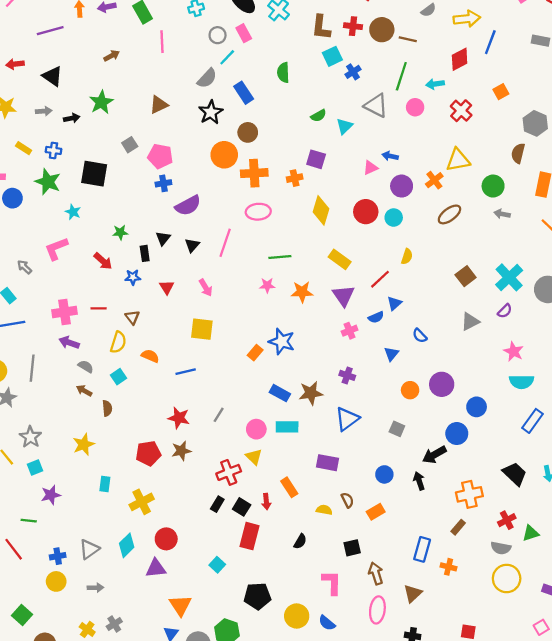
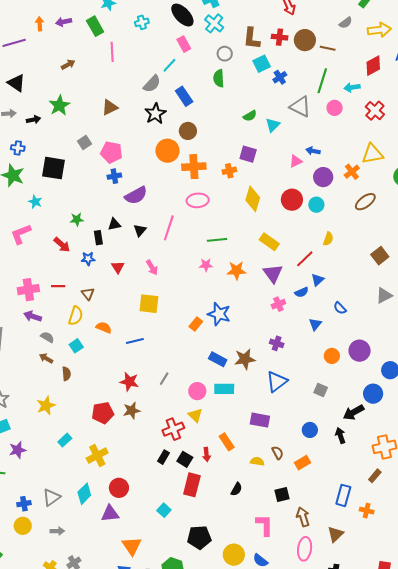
gray circle: (218, 35) -> (225, 54), moved
black triangle: (163, 238) -> (114, 224), turned 40
cyan rectangle: (105, 484) -> (65, 440), turned 40

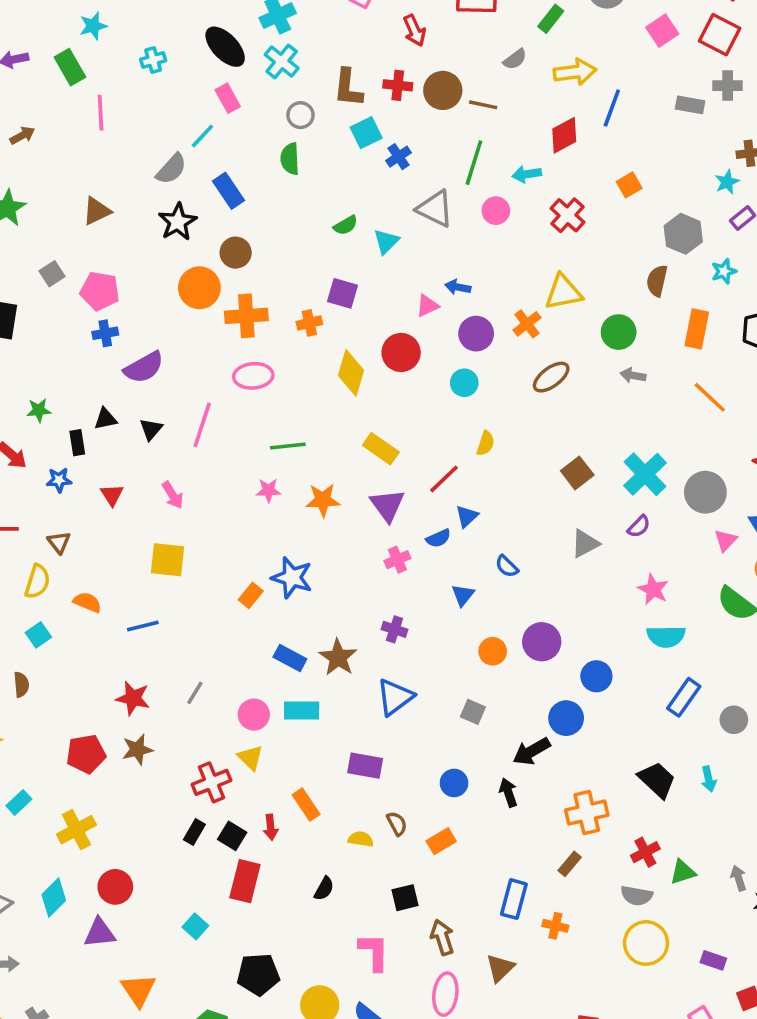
red circle: (292, 200) -> (401, 352), moved
brown star: (245, 359) -> (338, 657), turned -30

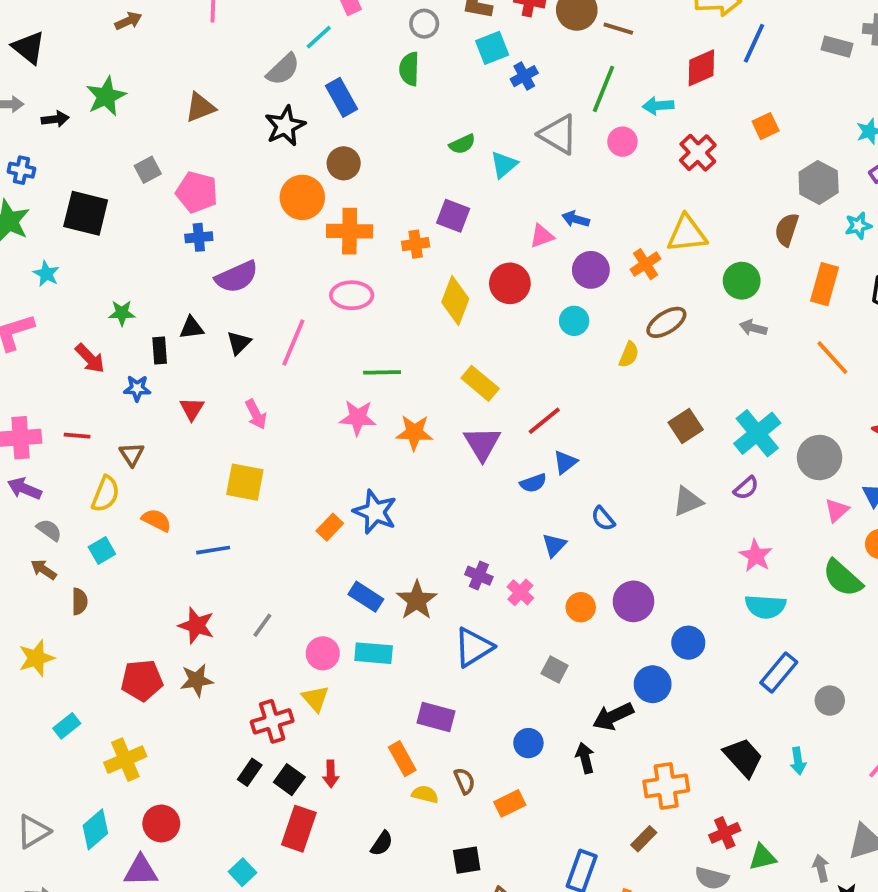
yellow semicircle: (485, 443) -> (629, 355), moved
pink star: (268, 490) -> (358, 418), size x1.4
pink cross: (397, 560) -> (520, 592), moved, turned -30
orange rectangle: (306, 805) -> (402, 759), moved

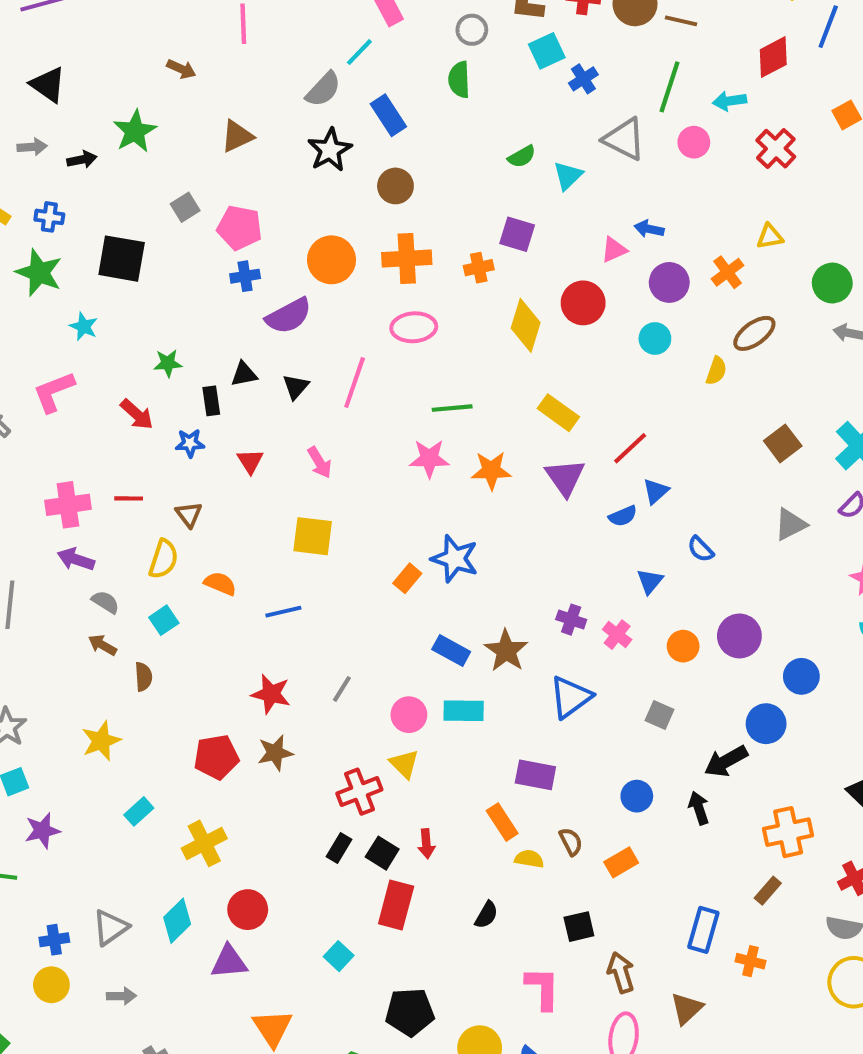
brown arrow: (128, 21) -> (181, 69), moved, turned 52
orange circle: (302, 197) -> (331, 260), moved
yellow triangle: (687, 234) -> (770, 237), size x0.6

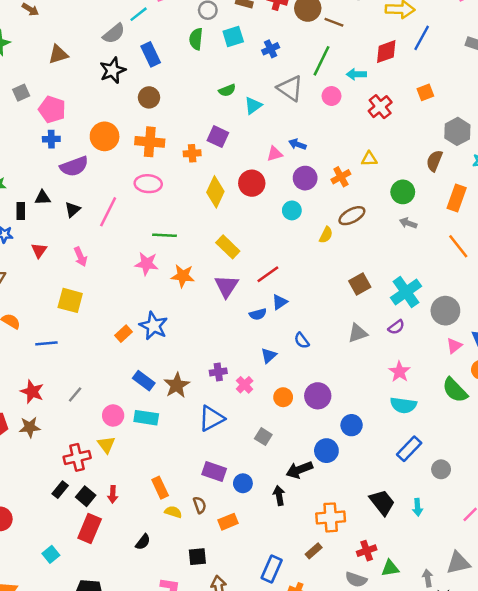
cyan square: (547, 51) -> (233, 36), moved
purple cross: (571, 620) -> (218, 372), turned -35
purple rectangle: (535, 775) -> (214, 471), moved

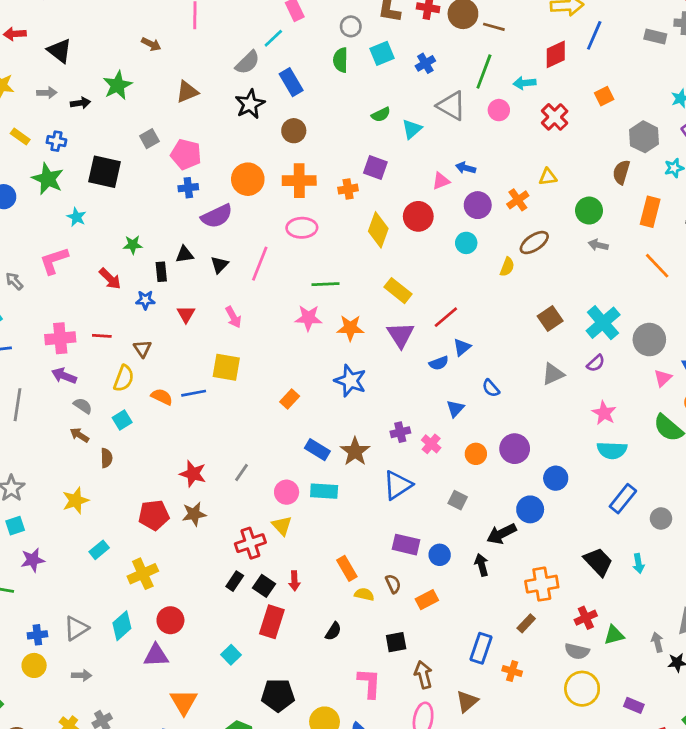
blue star: (154, 326) -> (350, 381), moved
blue line: (46, 343) -> (194, 393), moved

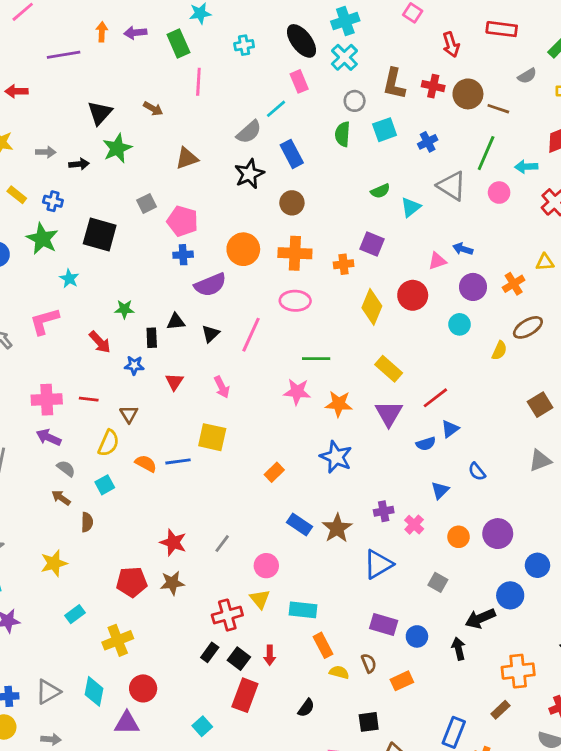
black triangle: (60, 51) -> (100, 113), moved, turned 32
cyan rectangle: (324, 491) -> (303, 610), moved
cyan diamond: (122, 626) -> (94, 691), turned -40

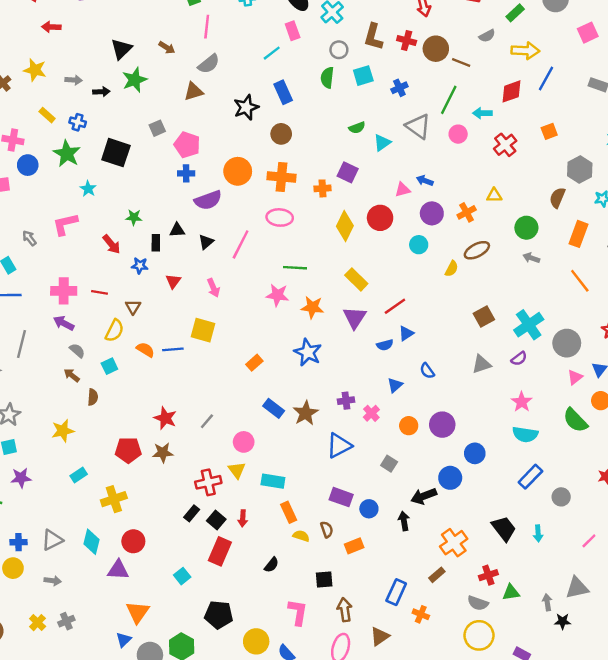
gray semicircle: (249, 132) -> (209, 64), moved
orange cross: (518, 671) -> (454, 543), turned -32

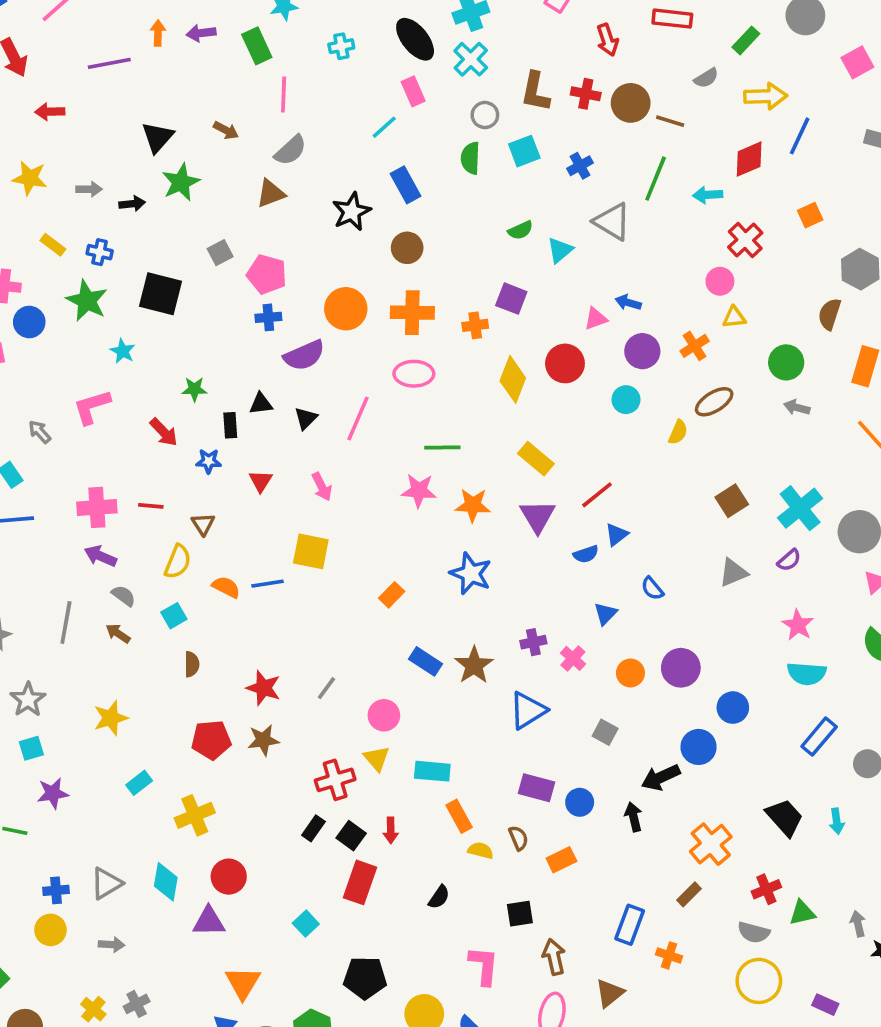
pink circle: (458, 134) -> (720, 281), moved
gray line: (21, 344) -> (66, 622), moved
brown semicircle: (93, 397) -> (192, 664), moved

